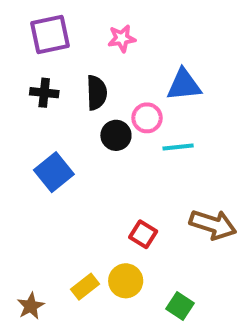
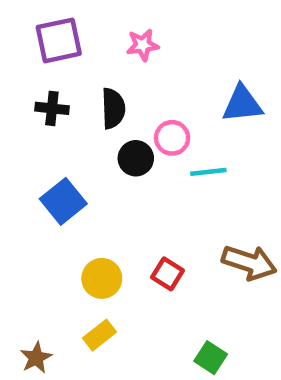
blue triangle: (184, 85) -> (242, 104), moved
yellow circle: (126, 281) -> (102, 278), moved

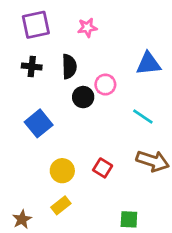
cyan line: (208, 172) -> (143, 116), moved, turned 40
green square: (211, 358) -> (129, 219), turned -30

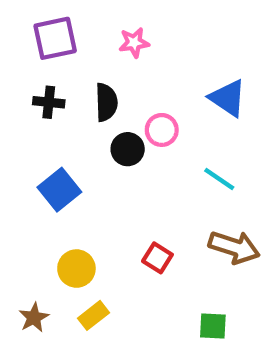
blue triangle: (148, 64) -> (228, 98), turned 40
yellow circle: (62, 171) -> (76, 269), moved
brown star: (22, 219) -> (34, 318), moved
green square: (129, 219) -> (213, 326), moved

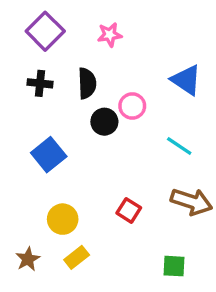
purple square: (55, 38) -> (45, 31), turned -33

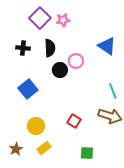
purple square: (45, 31) -> (40, 18), moved
cyan line: (179, 146) -> (113, 91), moved, turned 35
green square: (174, 266) -> (87, 153), moved

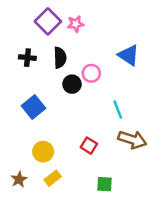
cyan line: (113, 91) -> (118, 109), moved

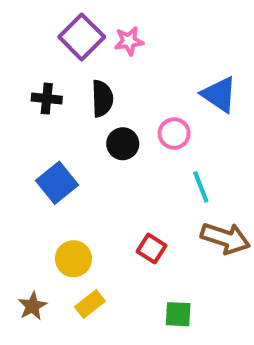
pink circle: (91, 73) -> (174, 133), moved

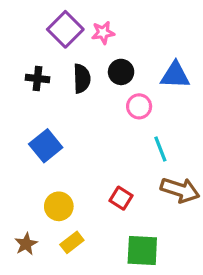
blue triangle: (219, 94) -> (175, 75), turned -32
black circle: (123, 144) -> (121, 72), moved
green square: (178, 314) -> (142, 251), size x1.5

